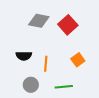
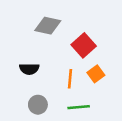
red square: (68, 25) -> (84, 45), moved
orange line: (46, 64) -> (70, 79), moved

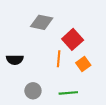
black semicircle: (29, 69) -> (15, 60), moved
orange line: (70, 79) -> (59, 59), moved

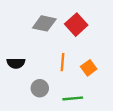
red square: (73, 39) -> (76, 25), moved
gray circle: (33, 91) -> (40, 88), moved

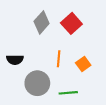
gray diamond: (44, 23) -> (42, 22), turned -60
gray circle: (40, 88) -> (37, 83), size x1.5

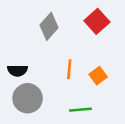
red square: (71, 23) -> (97, 21), moved
gray circle: (37, 83) -> (28, 98), moved

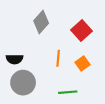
red square: (97, 21) -> (82, 31), moved

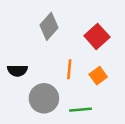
gray circle: (23, 83) -> (44, 98), moved

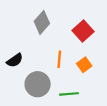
black semicircle: (17, 71) -> (15, 60), turned -35

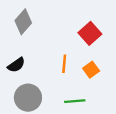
gray diamond: (42, 22) -> (23, 22), moved
gray circle: (38, 84) -> (28, 98), moved

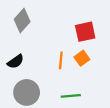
red square: (90, 33) -> (85, 32), turned 30
orange square: (91, 70) -> (82, 58), moved

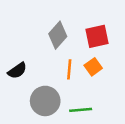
gray diamond: (22, 21) -> (58, 35), moved
gray circle: (27, 92) -> (45, 101), moved

